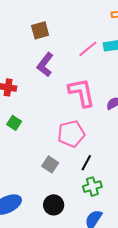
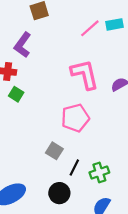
purple L-shape: (45, 65) -> (23, 45), moved
green square: (14, 123) -> (16, 94), moved
black line: (86, 163) -> (74, 168), moved

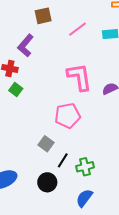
pink line: (90, 28) -> (78, 29), moved

